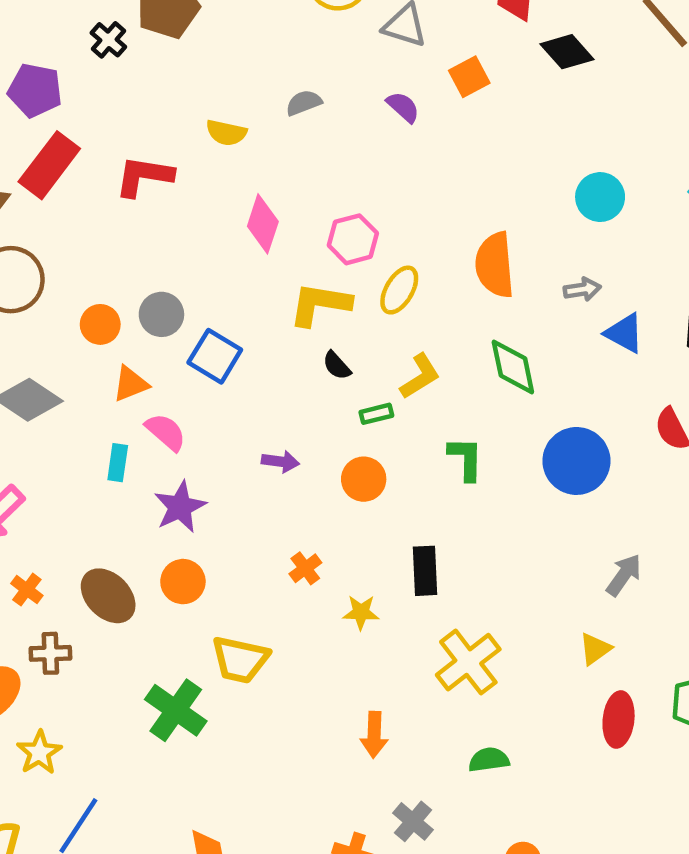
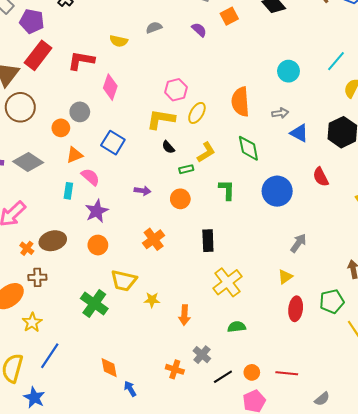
pink diamond: (263, 224) -> (110, 87), moved
gray circle: (161, 314) -> (80, 112), moved
orange cross: (305, 568) -> (154, 239), size x1.5
brown ellipse: (108, 596) -> (53, 241), moved, turned -60
yellow star: (361, 612) -> (152, 300), moved

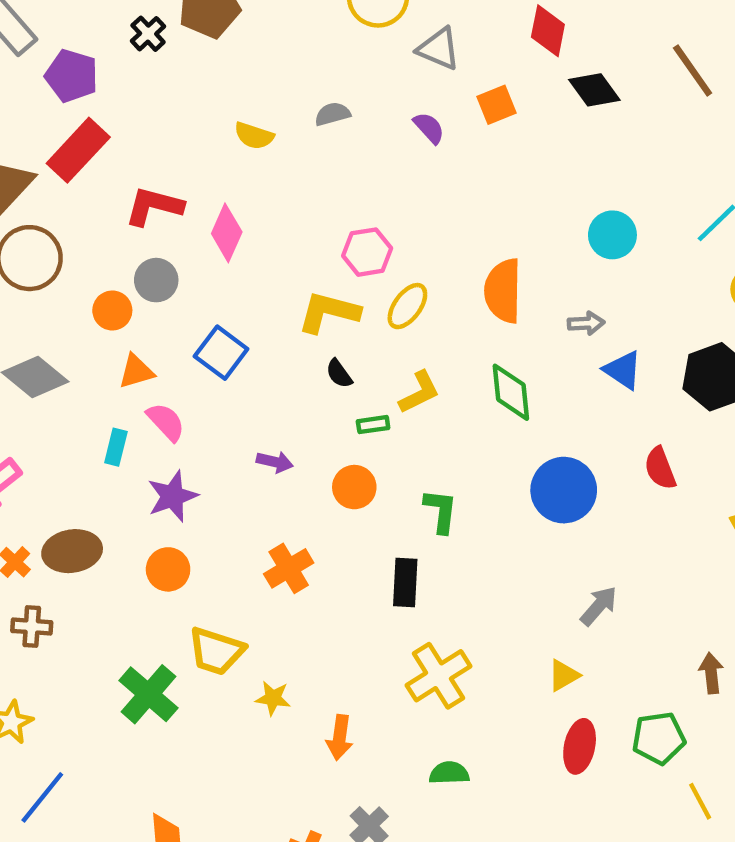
red L-shape: (81, 61) -> (154, 206), moved
green L-shape: (227, 190) -> (441, 511), moved

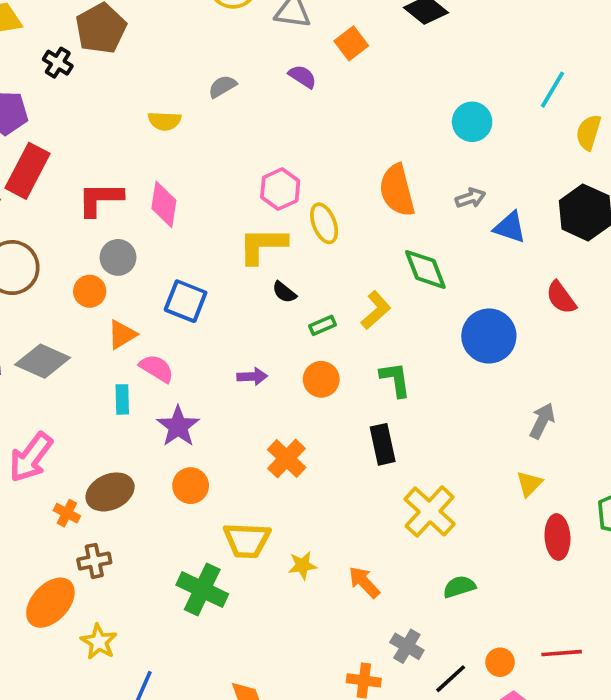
yellow ellipse: (407, 306) -> (324, 223), turned -42
yellow L-shape: (419, 392) -> (376, 310), moved
orange arrow: (340, 737) -> (364, 582), turned 144

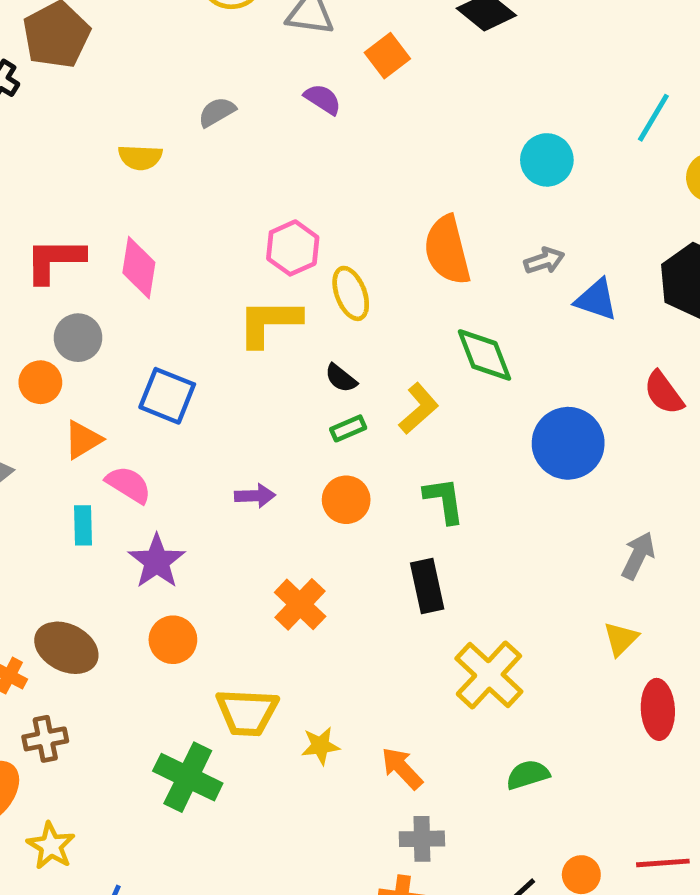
black semicircle: (284, 292) -> (341, 378), moved
brown ellipse: (110, 492) -> (66, 648), turned 51
gray cross: (407, 646) -> (422, 839), moved, turned -32

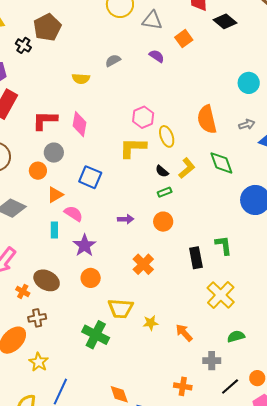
yellow L-shape: (419, 408) -> (187, 168), moved
green L-shape: (444, 500) -> (224, 245), moved
gray cross: (422, 839) -> (212, 361), moved

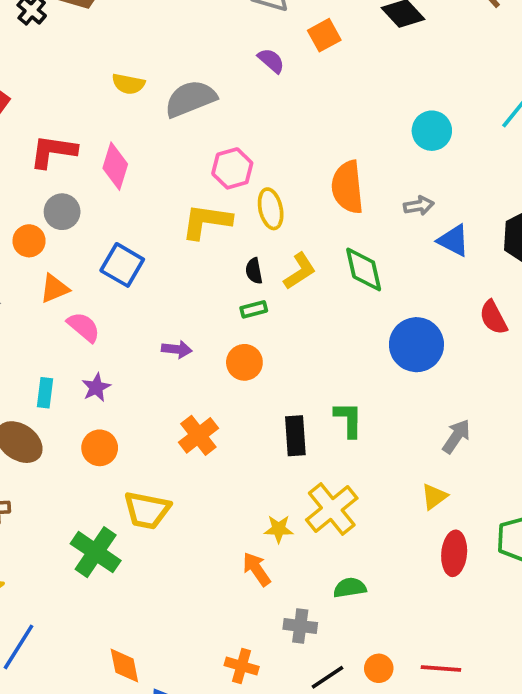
gray semicircle: (113, 61) -> (190, 99), moved, size x1.8
black semicircle: (162, 171) -> (254, 271), turned 32
cyan rectangle: (54, 230) -> (45, 393), moved
purple star: (85, 245) -> (96, 387), size x0.7
yellow star: (151, 323) -> (279, 529), moved

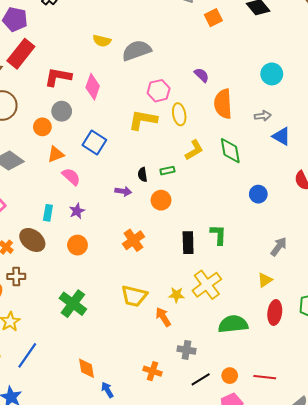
purple semicircle: (271, 61) -> (202, 75), moved
black semicircle: (254, 271) -> (142, 175), moved
blue circle: (416, 345) -> (258, 194), size x0.6
yellow trapezoid: (147, 510) -> (134, 296), moved
green semicircle: (350, 588) -> (233, 324), moved, size x1.6

